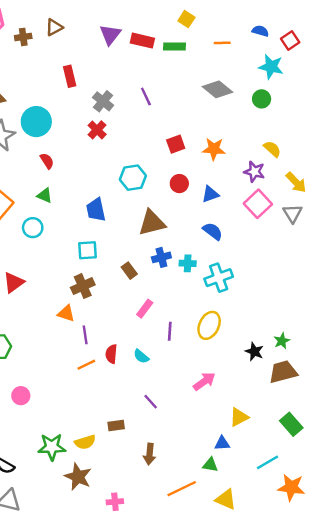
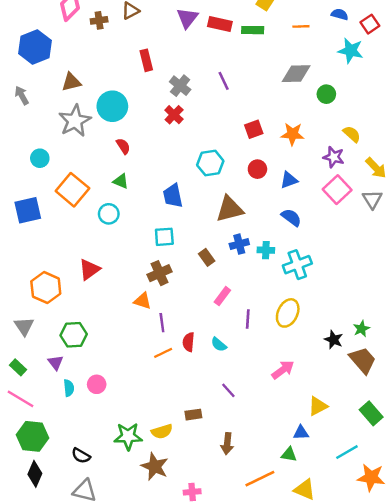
gray diamond: (217, 89) -> (296, 74), turned -40
green circle: (262, 99) -> (326, 94), moved
brown trapezoid: (283, 372) -> (363, 360), turned 64

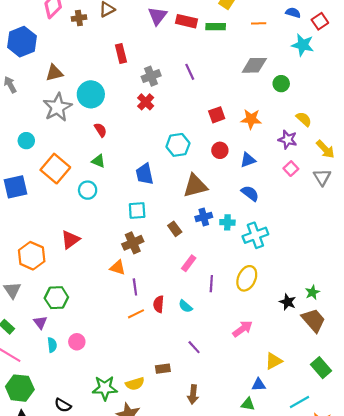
gray cross: (180, 86) -> (151, 76), turned 30
pink square: (337, 190) -> (291, 169), size x0.6

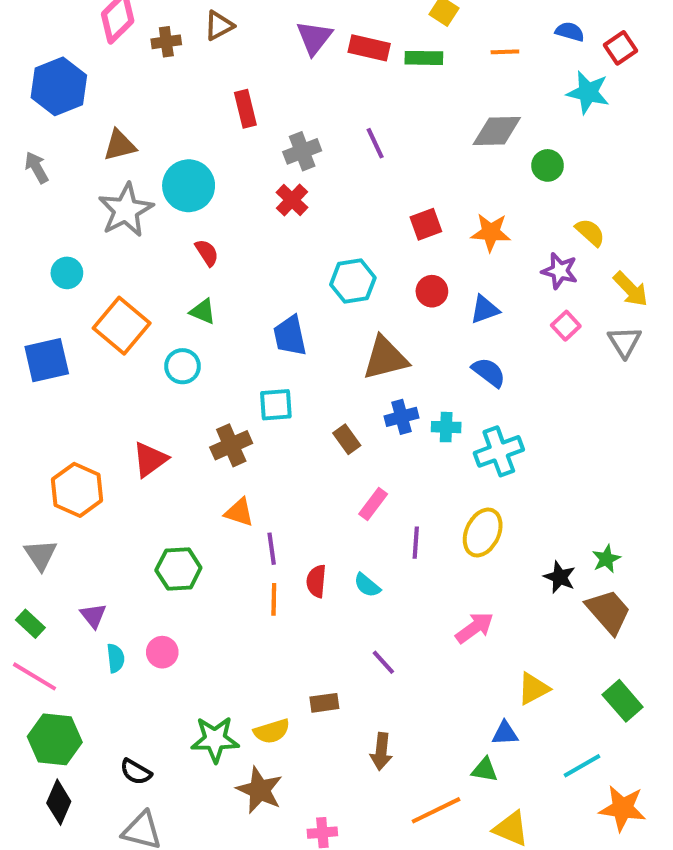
brown cross: (133, 243) -> (231, 445), moved
green hexagon: (56, 298) -> (178, 569), moved
orange line: (136, 314) -> (274, 599), turned -63

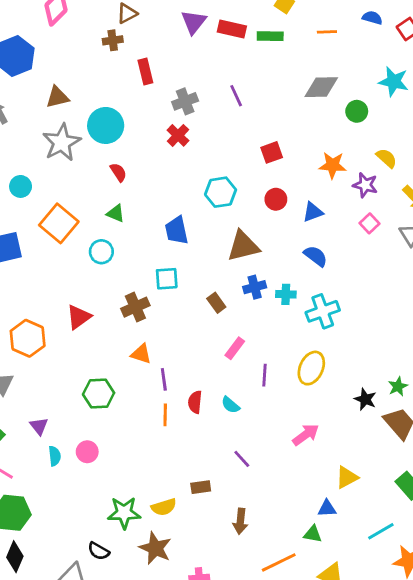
brown cross: (166, 42) -> (113, 40), moved
cyan star: (588, 92) -> (394, 81), moved
orange star: (491, 232) -> (333, 165), moved
black semicircle: (136, 772) -> (99, 551), moved

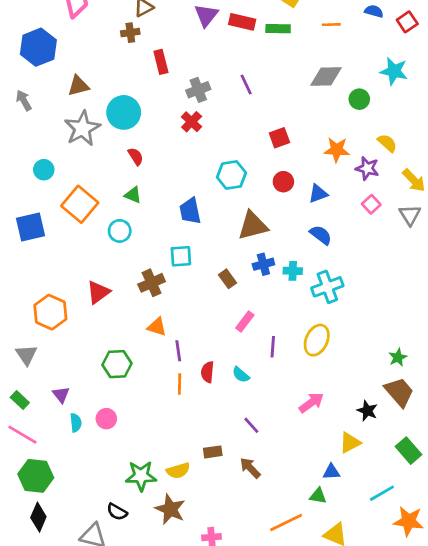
black star: (365, 399) -> (367, 411), moved
brown arrow: (240, 521) -> (250, 468), moved, turned 130

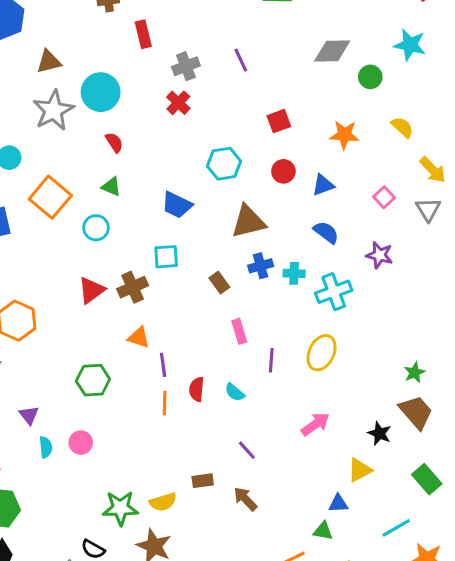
purple star: (367, 168) -> (379, 255), moved
blue trapezoid: (190, 211) -> (177, 205), turned -52
red triangle: (98, 292) -> (91, 290), moved
pink rectangle: (245, 321) -> (239, 331), turned -54

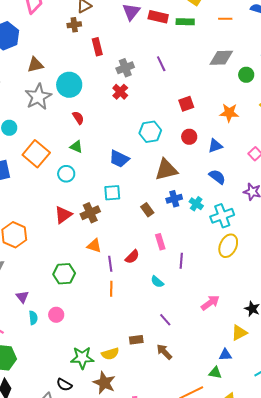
cyan cross: (294, 273) -> (196, 204), turned 32
yellow ellipse: (322, 353) -> (228, 246), moved
red semicircle: (197, 389) -> (132, 257), moved, turned -140

